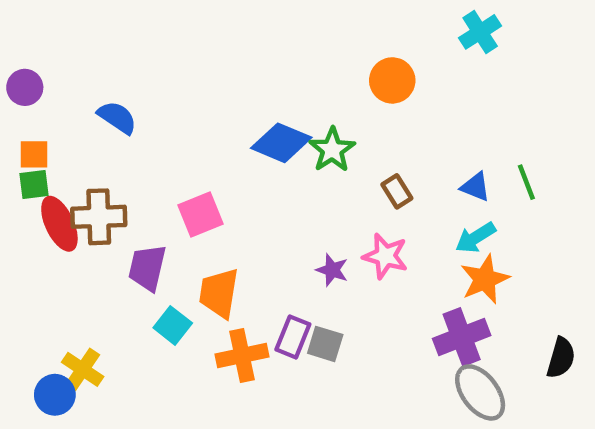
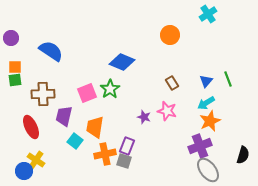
blue semicircle: (117, 117) -> (51, 51), size x1.4
green star: (332, 150) -> (110, 89), moved
blue triangle: (475, 187) -> (206, 81), turned 48
red ellipse: (59, 224) -> (31, 127), moved
gray square: (325, 344) -> (124, 161), moved

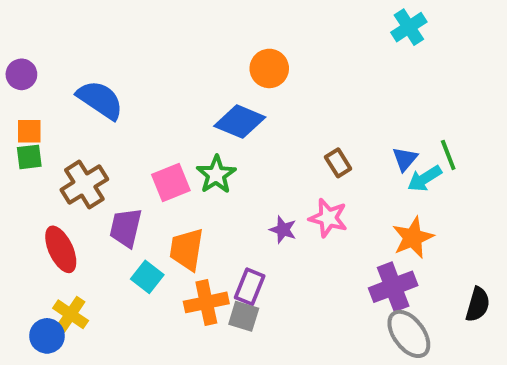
orange circle: (170, 35) -> (269, 68), moved
brown cross: (43, 94) -> (84, 184), turned -30
cyan arrow: (206, 103) -> (425, 179), moved

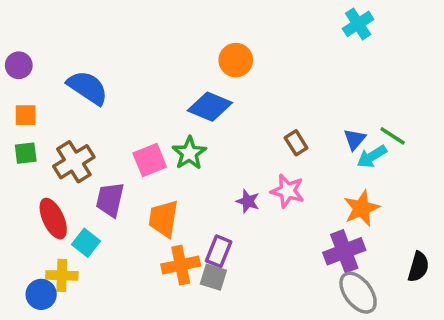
green line: (448, 155) -> (393, 136), turned -36
green square: (29, 157) -> (26, 153), moved
cyan square: (147, 277) -> (86, 243), moved
yellow cross: (71, 314) -> (62, 275), turned -32

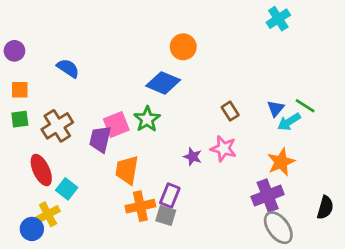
blue semicircle: (88, 88) -> (68, 68), size x0.7
purple trapezoid: (110, 200) -> (100, 139), moved
yellow cross: (62, 275) -> (48, 214), turned -30

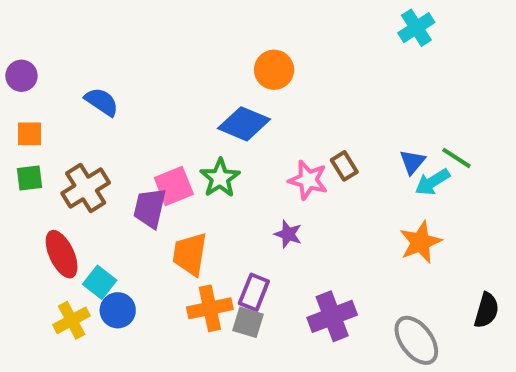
pink star: (223, 149) -> (308, 180), moved
purple cross: (268, 195) -> (332, 316), moved
blue circle: (32, 229) -> (118, 310), moved

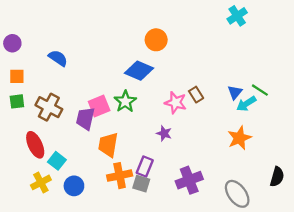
brown cross: (86, 188) -> (49, 107), turned -30
blue circle: (118, 310) -> (74, 186), moved

